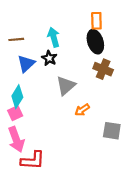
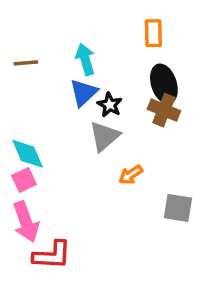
black ellipse: (95, 42) -> (164, 84), moved
black star: (49, 58) -> (110, 105), moved
blue triangle: (26, 64) -> (84, 93), moved
cyan diamond: (17, 97) -> (28, 154), turned -55

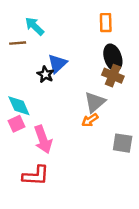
cyan arrow: (85, 59) -> (35, 26), moved, turned -30
black star: (110, 105) -> (45, 74), moved
gray triangle: (104, 136) -> (95, 102), moved
pink arrow: (26, 222) -> (43, 139), moved

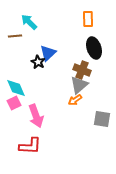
brown cross: (113, 76) -> (82, 70), moved

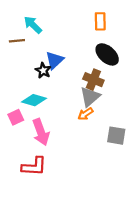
black ellipse: (94, 48) -> (107, 54), turned -30
cyan diamond: (16, 88) -> (34, 100), moved, turned -50

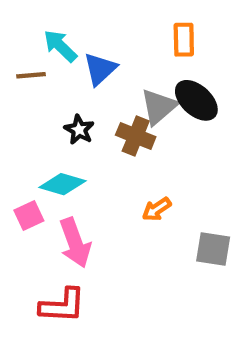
blue triangle: (55, 60) -> (100, 69), moved
brown cross: (93, 80) -> (136, 136), moved
gray triangle: (90, 97) -> (159, 107), moved

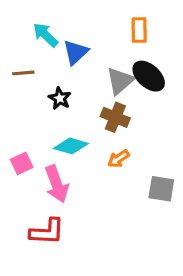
brown line: (31, 75) -> (23, 73), moved
brown cross: (136, 136) -> (115, 117), moved
cyan diamond: (62, 184) -> (71, 146), moved

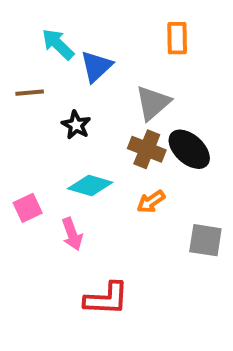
black ellipse: (149, 76) -> (189, 149), moved
pink arrow: (57, 184) -> (72, 234), size x0.7
red L-shape: (47, 232) -> (106, 299), moved

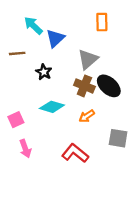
pink arrow: (72, 234) -> (25, 149), moved
red L-shape: (106, 299) -> (75, 153), moved, turned -144

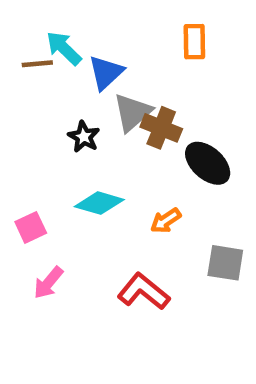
brown line: (17, 53) -> (37, 64), moved
gray triangle: (88, 59) -> (132, 112), moved
brown cross: (84, 86) -> (161, 128), moved
pink arrow: (25, 149) -> (48, 283), turned 60

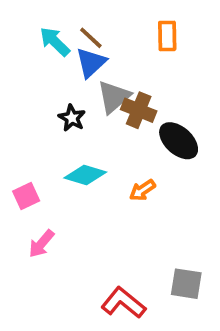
brown line: (37, 64) -> (91, 38), moved, turned 48
gray square: (225, 263) -> (186, 284), moved
red L-shape: (143, 292) -> (123, 303), moved

